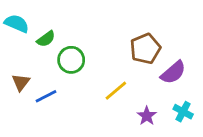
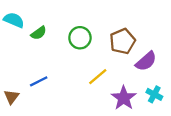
green circle: (71, 60) -> (80, 38), moved
brown triangle: (21, 82) -> (12, 97), moved
purple star: (147, 116) -> (124, 98), size x1.5

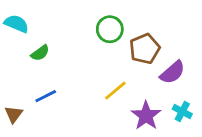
green semicircle: (39, 33) -> (40, 53), moved
green circle: (80, 38) -> (110, 29), moved

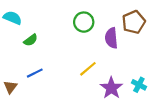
brown pentagon: (145, 49) -> (134, 22), moved
purple semicircle: (173, 72) -> (111, 38), moved, turned 126

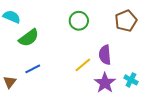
purple semicircle: (111, 38) -> (105, 55), moved
green semicircle: (31, 40) -> (29, 38), size x1.5

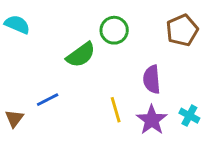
green semicircle: (29, 38) -> (81, 55), moved
yellow line: (83, 65) -> (116, 110), moved, turned -66

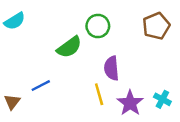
cyan semicircle: (17, 24) -> (15, 21), turned 125
purple semicircle: (152, 79) -> (111, 68), moved

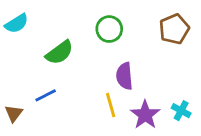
green semicircle: (69, 47) -> (59, 53), moved

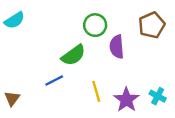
green semicircle: (59, 53) -> (73, 55), moved
purple semicircle: (124, 76) -> (117, 47), moved
blue line: (46, 95) -> (54, 80), moved

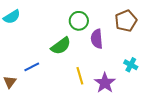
blue line: (54, 80) -> (32, 67), moved
cyan cross: (158, 96) -> (131, 65), moved

